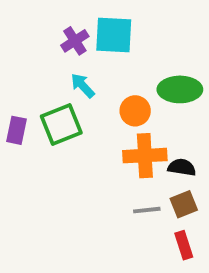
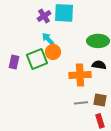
orange circle: (135, 111) -> (53, 52), moved
black semicircle: (182, 167) -> (99, 65), moved
brown square: (184, 204) -> (100, 100), turned 32

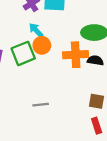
orange cross: (80, 75) -> (76, 55), moved
gray line: (81, 103) -> (41, 105), moved

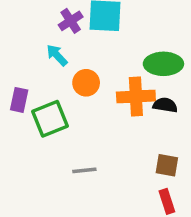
cyan arrow: (36, 30) -> (57, 55), moved
green square: (23, 53) -> (50, 119), moved

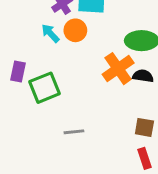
orange circle: (86, 83) -> (75, 30), moved
orange cross: (136, 97) -> (118, 69), turned -32

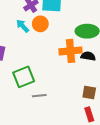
orange cross: (118, 69) -> (70, 51), turned 30
green square: (44, 88) -> (24, 77), moved

